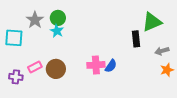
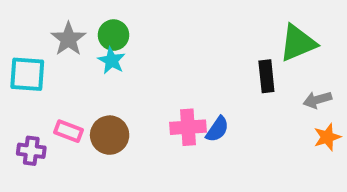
pink rectangle: (35, 67) -> (68, 131), turned 48

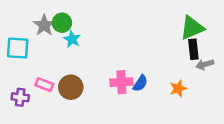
green circle: (114, 35) -> (62, 23), moved
black rectangle: (266, 76) -> (193, 49), moved
orange star: (327, 137) -> (178, 88), moved

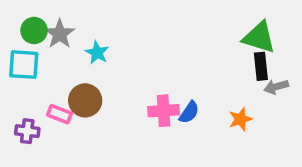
green circle: (62, 23) -> (34, 31), moved
green triangle: (192, 28) -> (259, 37), turned 40
brown circle: (71, 87) -> (85, 100), moved

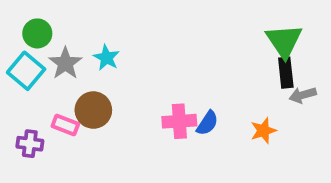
gray star: (60, 34) -> (65, 63), moved
green triangle: (259, 37) -> (284, 41), turned 39
cyan square: (24, 65) -> (26, 71), turned 36

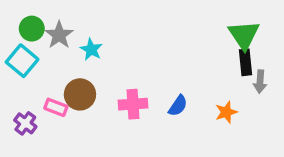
gray star: (65, 63) -> (59, 35), moved
gray arrow: (303, 95) -> (260, 82), turned -70
pink cross: (179, 121) -> (133, 104), moved
purple cross: (30, 144) -> (25, 123), turned 30

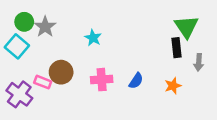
cyan star: (91, 49) -> (93, 38), moved
black rectangle: (245, 62) -> (177, 48), moved
purple cross: (25, 123) -> (19, 94), size x1.5

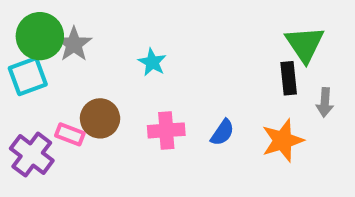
green circle: (24, 22) -> (40, 36), size x1.5
cyan square: (17, 46) -> (28, 76), turned 30
orange star: (173, 86) -> (283, 140), size x1.5

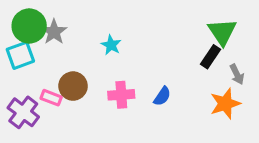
black rectangle: (289, 78) -> (211, 57), turned 40
gray arrow: (325, 102) -> (237, 74), turned -30
orange star: (283, 140) -> (225, 104), moved

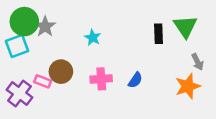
black rectangle: (211, 57) -> (158, 34), moved, turned -36

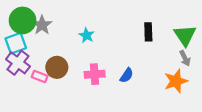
green triangle: (185, 26) -> (185, 35), moved
purple cross: (19, 94) -> (18, 63), moved

